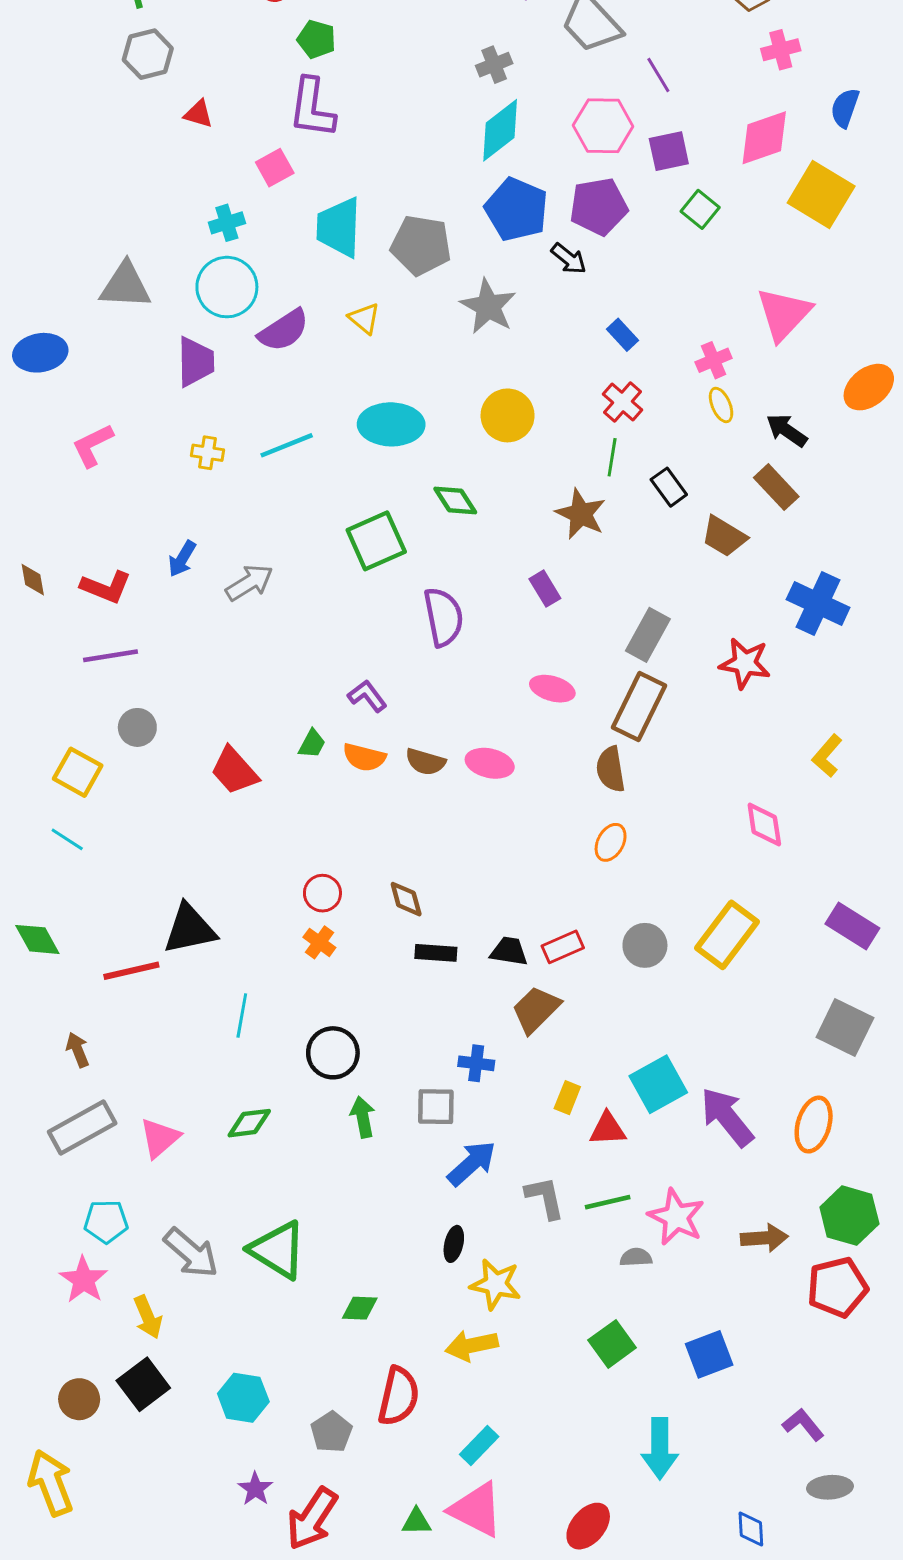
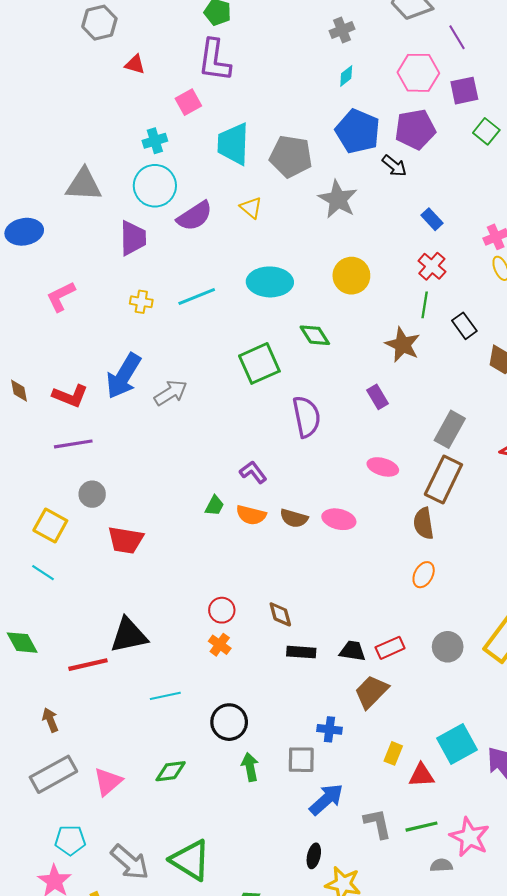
cyan diamond: (500, 130) -> (346, 76), size x0.5
blue arrow: (182, 559) -> (124, 376), size x1.8
red trapezoid: (234, 771) -> (126, 540), moved, turned -39
cyan line: (242, 1016) -> (165, 696), turned 68

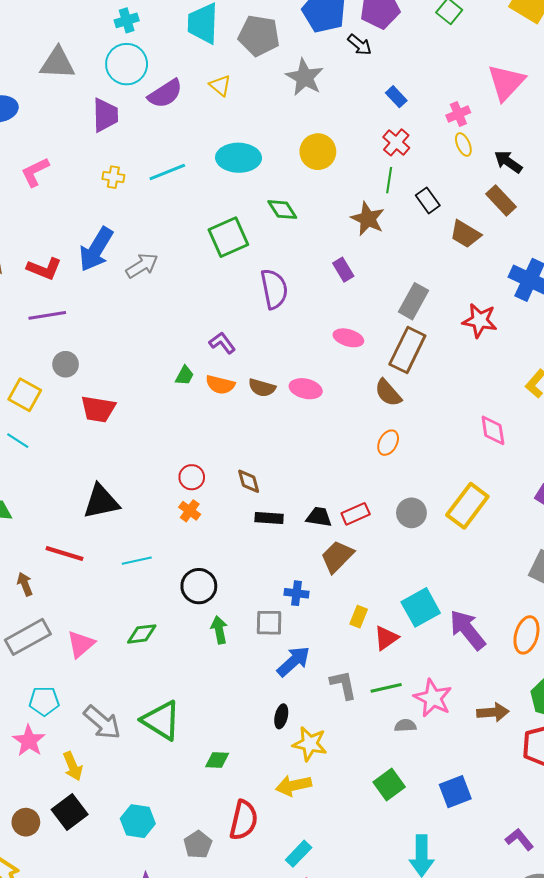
brown semicircle: (424, 523) -> (388, 393), turned -32
red line: (88, 665) -> (65, 554), moved, turned 30
red triangle: (421, 775) -> (386, 638), turned -32

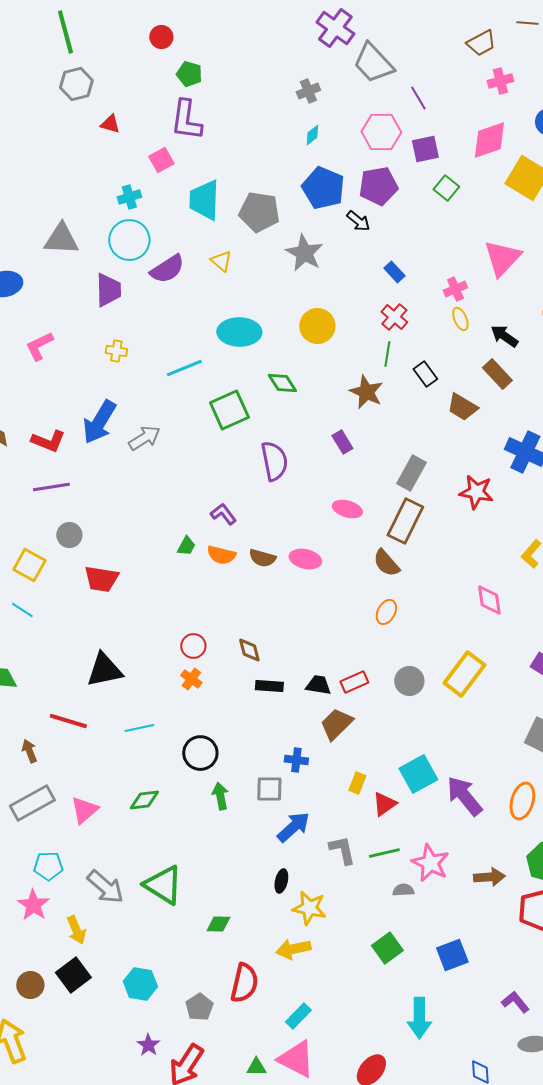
cyan line: (167, 172) -> (184, 368), moved

